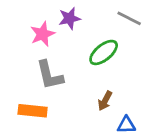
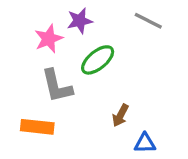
green ellipse: (104, 52) -> (98, 60), moved

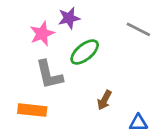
gray line: (148, 21) -> (138, 29), moved
blue triangle: (145, 143) -> (138, 123), moved

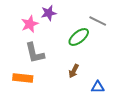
green ellipse: (85, 52) -> (79, 37), moved

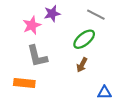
gray line: (98, 21) -> (96, 15), moved
brown arrow: (74, 71) -> (82, 65), moved

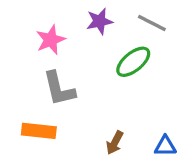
purple star: (52, 14) -> (100, 21), moved
brown arrow: (82, 65) -> (115, 143), moved

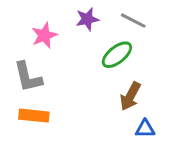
gray L-shape: (59, 89) -> (28, 77), moved
brown arrow: (115, 143) -> (130, 96), moved, size x1.4

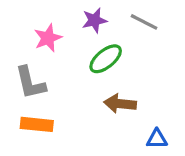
green ellipse: (117, 55) -> (106, 59), moved
brown arrow: (130, 96) -> (120, 104), moved, turned 68

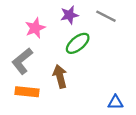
gray L-shape: (30, 83) -> (22, 61), turned 64
brown arrow: (120, 104) -> (60, 76), moved, turned 70

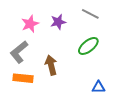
purple star: (69, 15) -> (58, 22), moved
green ellipse: (78, 43) -> (88, 46), moved

